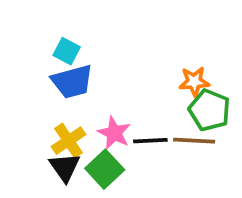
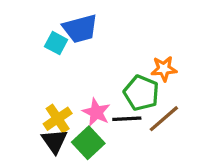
blue trapezoid: (72, 82) -> (80, 29), moved
green pentagon: (209, 110) -> (141, 93), moved
brown line: (194, 141) -> (164, 119), turned -44

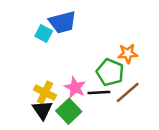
yellow cross: (58, 119) -> (45, 92), turned -30

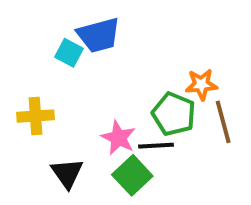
yellow cross: (45, 92) -> (36, 116), moved, turned -30
brown line: (128, 92) -> (223, 122), moved, turned -64
green square: (69, 111) -> (132, 175), moved

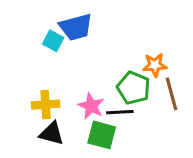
yellow cross: (36, 116) -> (46, 105), moved
black triangle: (67, 173) -> (52, 133), turned -40
green square: (132, 175) -> (102, 135), turned -32

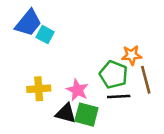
blue trapezoid: (76, 27) -> (28, 23), moved, turned -36
black line: (120, 112) -> (119, 96), moved
black triangle: (52, 133) -> (66, 113), moved

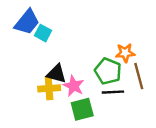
yellow cross: (39, 89) -> (49, 88), moved
black triangle: (66, 113) -> (56, 74), moved
green square: (86, 115) -> (82, 109), turned -30

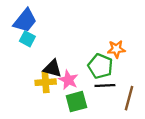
cyan square: (43, 33) -> (27, 39), moved
brown line: (139, 76) -> (129, 98), moved, turned 30

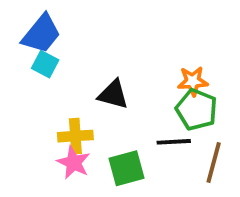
green pentagon: (100, 66) -> (197, 110), moved
black triangle: (52, 68) -> (113, 94), moved
pink star: (68, 80) -> (73, 163), moved

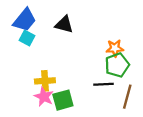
black triangle: (113, 94) -> (64, 25), moved
green pentagon: (197, 110) -> (117, 65), turned 30
green square: (126, 168) -> (63, 100), moved

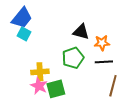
black triangle: (64, 25) -> (81, 32), moved
green pentagon: (117, 65) -> (73, 58), moved
black line: (104, 84) -> (104, 62), moved

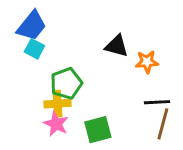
green pentagon: (73, 58) -> (66, 83), moved
black line: (104, 62) -> (157, 102), moved
green square: (56, 89) -> (98, 130), moved

